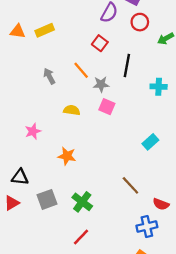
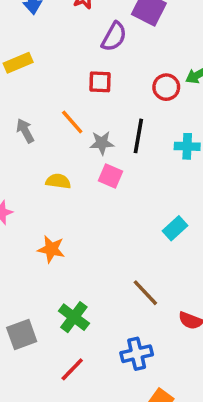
red circle: (140, 22) -> (166, 87), moved
red square: (100, 43) -> (100, 82), turned -35
black line: (127, 66) -> (138, 136), moved
gray square: (47, 199) -> (22, 335), moved
blue cross: (147, 226) -> (137, 354), moved

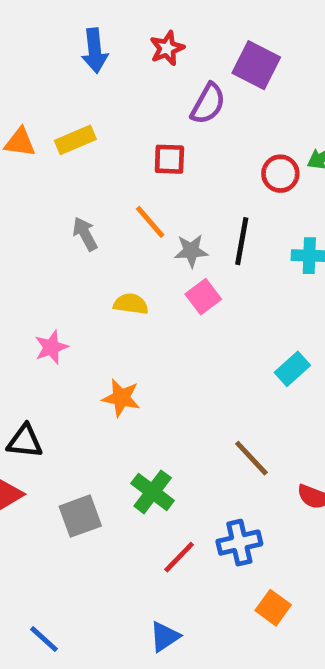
red square: (100, 82) -> (169, 159), moved
pink square: (111, 176) -> (203, 297), turned 30
red line: (72, 369) -> (179, 557), moved

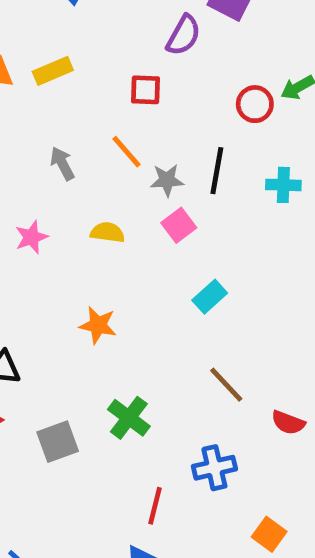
pink star: (51, 347) -> (31, 237), moved
cyan rectangle: (292, 369) -> (210, 297), moved
red line: (179, 557) -> (155, 506), moved, turned -30
orange square: (273, 608) -> (269, 534), moved

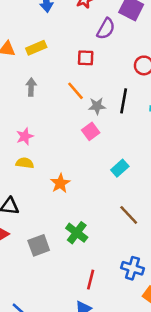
gray arrow: (62, 164) -> (31, 87), moved, turned 30
pink square: (179, 225) -> (91, 131), moved
yellow semicircle: (107, 232) -> (25, 163), moved
orange star: (98, 325) -> (60, 183), turned 30
blue cross: (214, 468) -> (132, 268), moved, turned 30

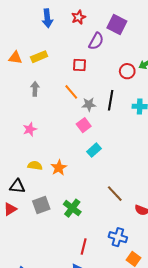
yellow semicircle: (25, 163) -> (35, 166), moved
cyan rectangle: (120, 168) -> (94, 150), moved
gray square: (39, 245) -> (41, 205), moved

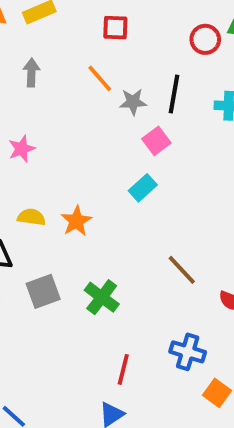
pink square: (84, 125) -> (156, 141), moved

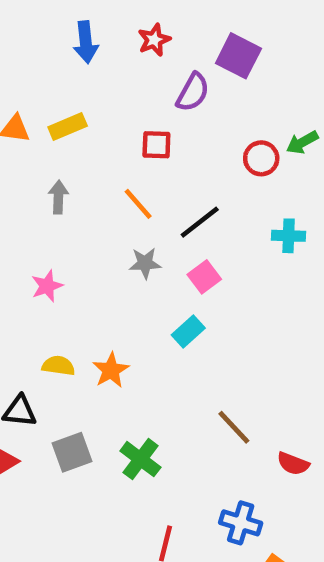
black line: (174, 94) -> (200, 222), moved, turned 42
gray star: (133, 102) -> (145, 263), moved

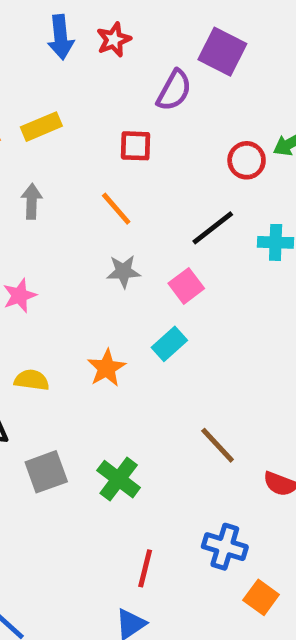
red star: (154, 40) -> (114, 40), moved
black line: (200, 222) -> (213, 228), moved
orange star: (111, 370) -> (107, 368), moved

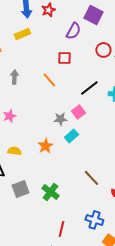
yellow rectangle: (41, 127) -> (22, 34), moved
red square: (135, 146) -> (64, 58), moved
red circle: (247, 160) -> (103, 50), moved
gray star: (123, 271) -> (60, 119), moved

